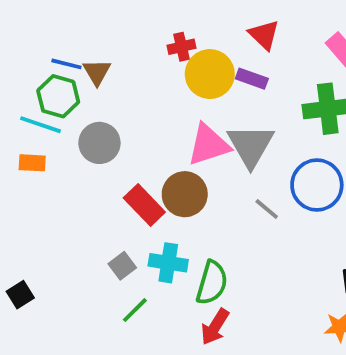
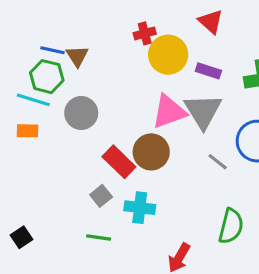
purple rectangle: (252, 79) -> (208, 71), moved
gray square: (122, 266) -> (101, 196), moved
green semicircle: (212, 283) -> (231, 226), moved
green line: (135, 310) -> (99, 238), moved, turned 55

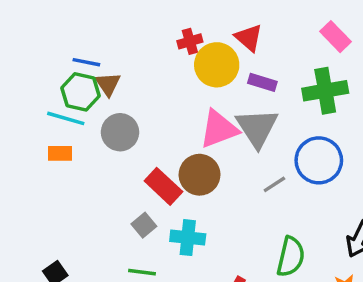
red triangle: (211, 22) -> (249, 38), moved
brown triangle: (77, 56) -> (108, 84), moved
gray line: (218, 162) -> (274, 184), turned -70

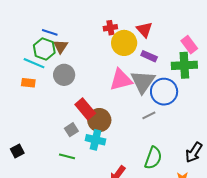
pink rectangle: (336, 37) -> (189, 45), moved
blue circle: (319, 160) -> (164, 92), moved
brown circle: (200, 175) -> (99, 120), moved

